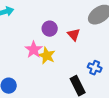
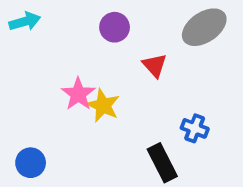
purple circle: (50, 29) -> (115, 27), moved

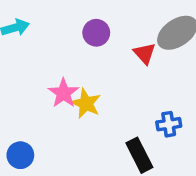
red triangle: (155, 65) -> (145, 53), moved
blue cross: (195, 128) -> (169, 124), turned -30

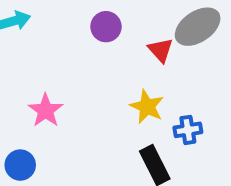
pink star: (63, 93) -> (46, 110), moved
yellow star: (86, 103) -> (147, 107), moved

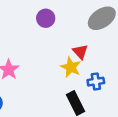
red triangle: (161, 50) -> (80, 52), moved

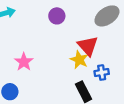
red triangle: (80, 52) -> (88, 46), size x1.5

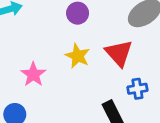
yellow star: (79, 60) -> (78, 56), moved

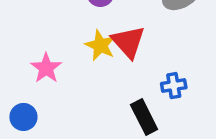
red triangle: (119, 53) -> (128, 42), moved

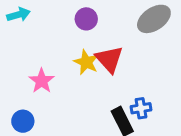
blue cross: (174, 86) -> (141, 108), moved

